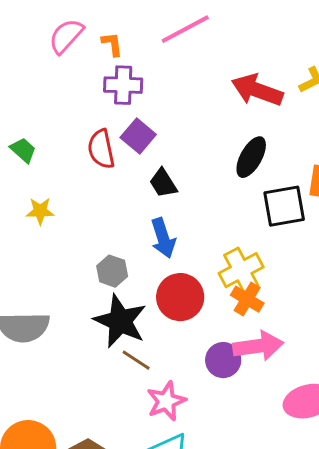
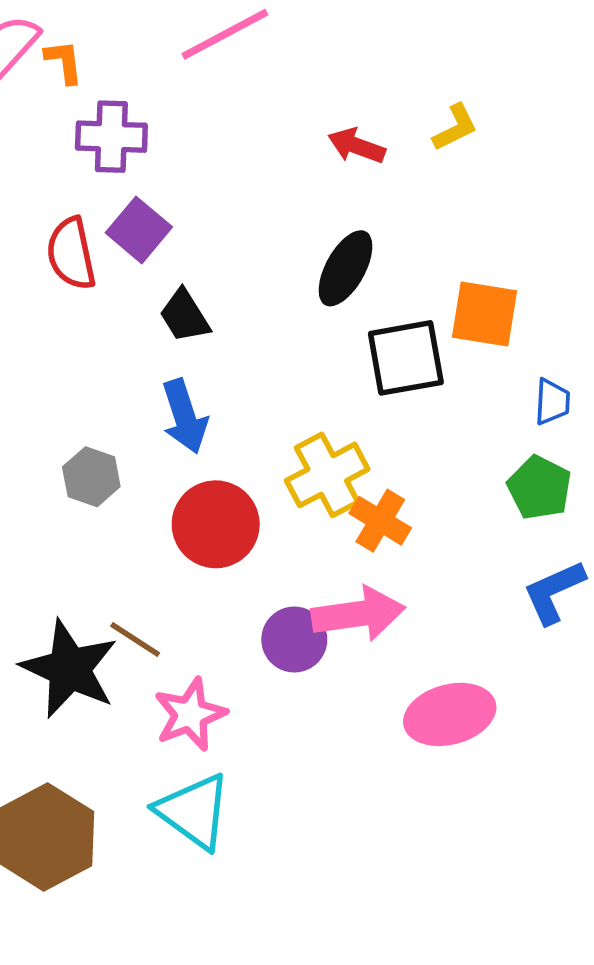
orange L-shape: (112, 44) -> (64, 62), moved
red arrow: (257, 90) -> (356, 146), size x0.6
orange cross: (247, 299) -> (380, 521), moved
black star: (120, 321) -> (69, 669), moved

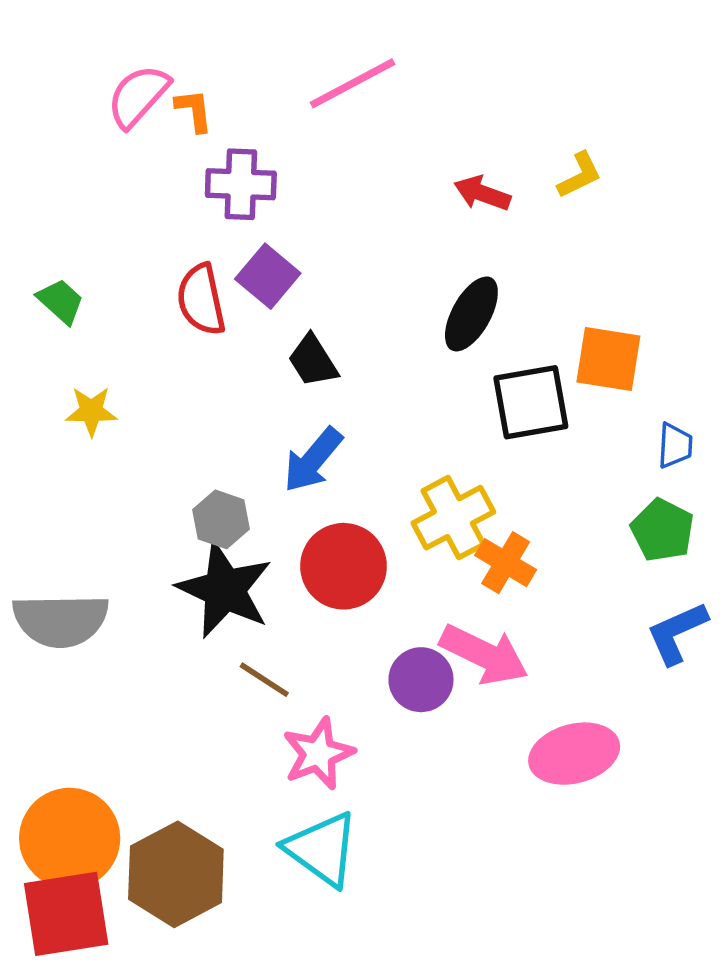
blue arrow: (185, 416) -> (313, 460), turned 58
pink arrow: (358, 614) -> (484, 654), turned 34
black star: (69, 669) -> (225, 590), moved

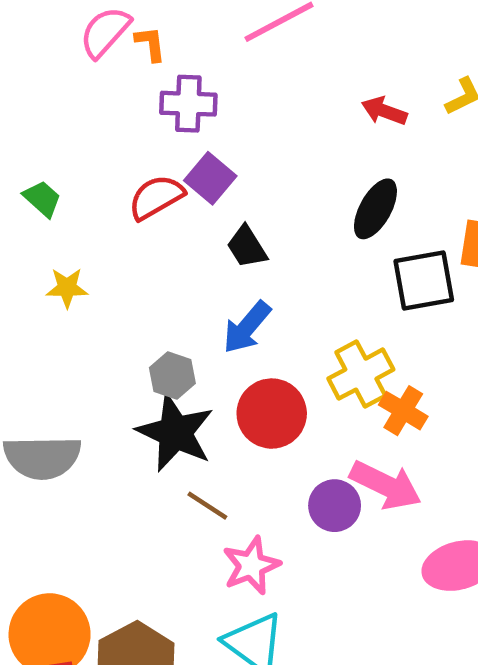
red semicircle: (201, 300) -> (156, 197), turned 72

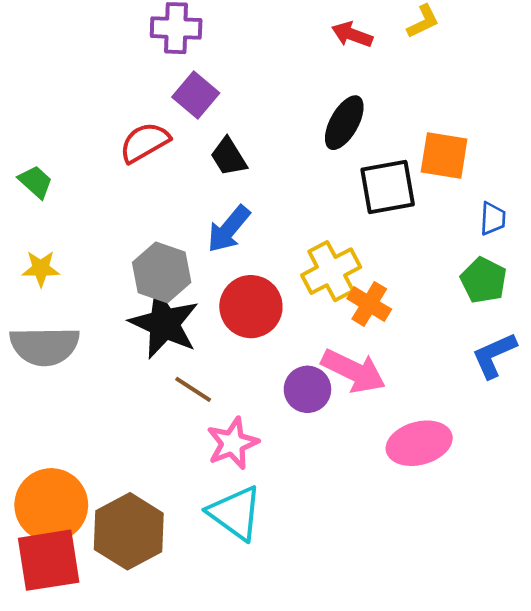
red semicircle: (156, 197) -> (145, 142), moved
green trapezoid: (42, 199) -> (35, 182), moved
yellow star: (67, 288) -> (41, 268), moved
gray hexagon: (172, 376) -> (162, 272), size x1.4

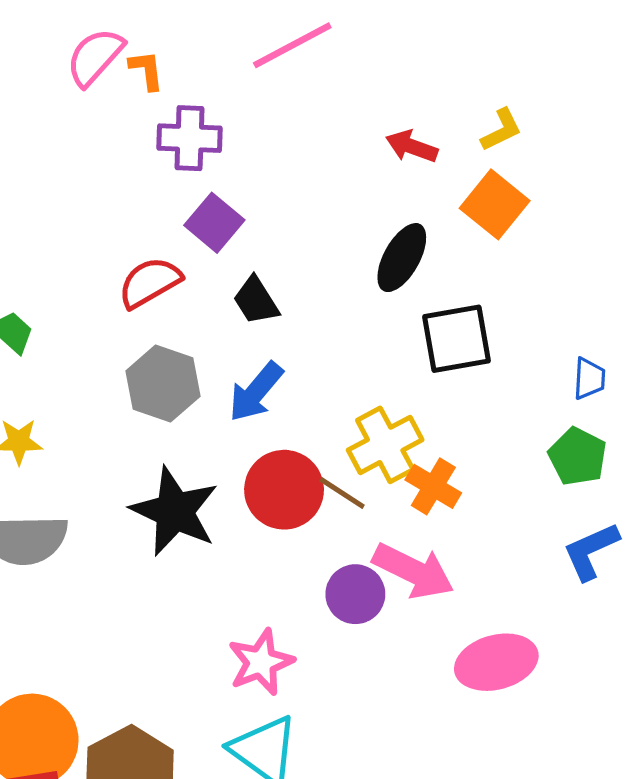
orange square: (444, 155) -> (495, 204), moved, turned 30
gray hexagon: (162, 272) -> (163, 384), moved
brown line: (193, 389) -> (342, 493), moved

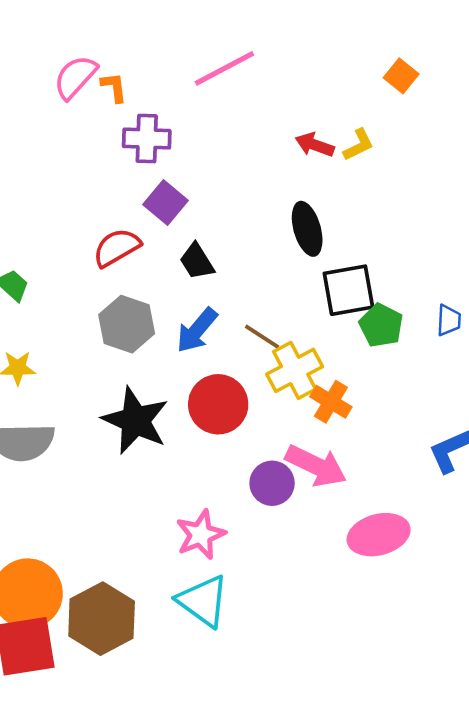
yellow L-shape: (501, 130) -> (359, 145), moved
orange square: (495, 204) -> (401, 76), moved, size x0.7
black ellipse: (402, 258) -> (307, 229), turned -45
green pentagon: (578, 457) -> (381, 325), moved
brown line: (342, 493) -> (262, 337), moved

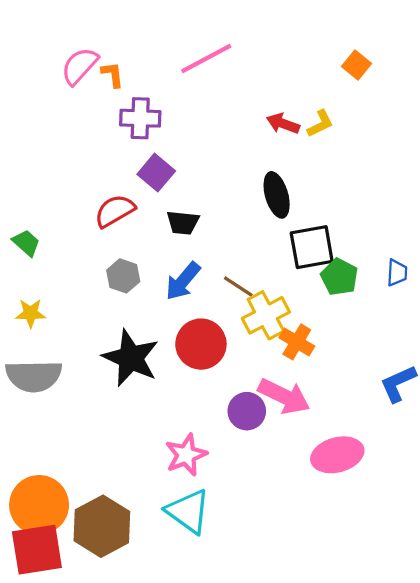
black trapezoid: (197, 261) -> (183, 223), turned -52
gray hexagon: (127, 324) -> (123, 276), size x0.7

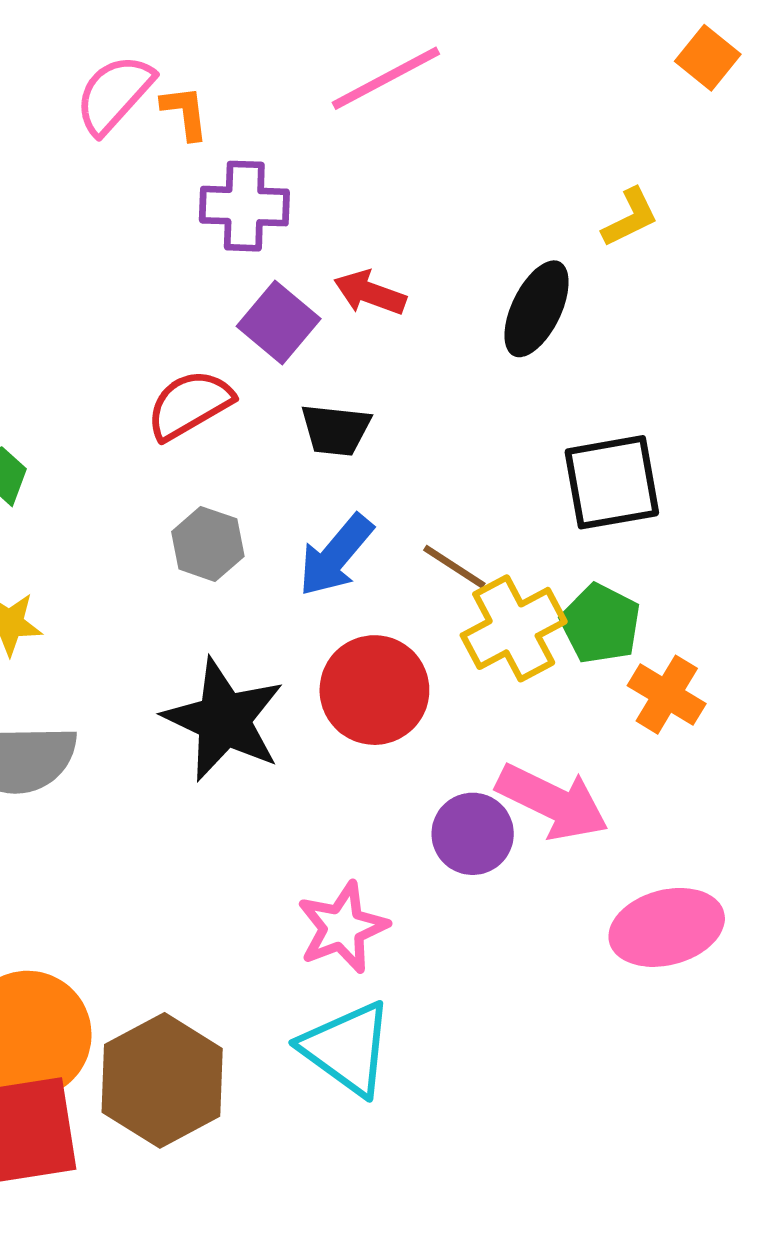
orange square: (356, 65) -> (708, 58), moved
red arrow: (283, 124) -> (370, 293), moved
black ellipse: (277, 195) -> (537, 309), moved, turned 42
green pentagon: (339, 277) -> (600, 624), moved
orange cross: (297, 342) -> (667, 695), moved

